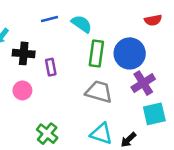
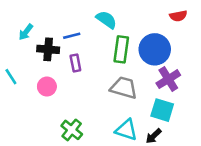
blue line: (50, 19) -> (72, 36), moved
cyan square: (154, 114) -> (162, 110), moved, turned 30

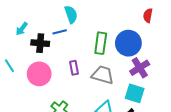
red semicircle: (178, 16) -> (148, 15), turned 112
cyan semicircle: (106, 20) -> (71, 14), moved, turned 36
purple rectangle: (75, 63) -> (74, 68), moved
pink circle: (47, 87) -> (39, 74), size x1.5

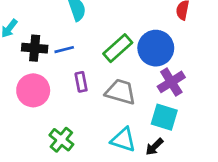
blue line: (60, 32) -> (64, 50), moved
green rectangle: (101, 43) -> (118, 48), turned 40

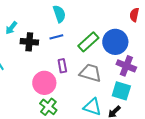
blue line: (64, 50) -> (56, 37), moved
purple cross: (171, 82) -> (126, 66), turned -36
pink circle: (33, 90) -> (44, 83), moved

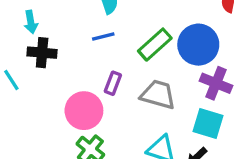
cyan arrow: (11, 28) -> (31, 22), turned -48
black cross: (29, 42) -> (42, 53), moved
purple rectangle: (62, 66) -> (113, 83), turned 32

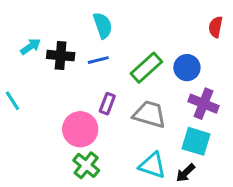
cyan arrow: (31, 22) -> (31, 47), turned -115
blue circle: (198, 45) -> (187, 68), size x0.7
black cross: (42, 53) -> (61, 56), moved

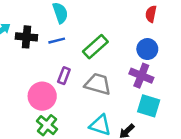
blue circle: (187, 68) -> (147, 49), moved
cyan square: (196, 141) -> (149, 106), moved

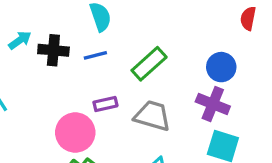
red semicircle: (151, 14) -> (248, 18), moved
purple rectangle: (64, 76) -> (105, 104), turned 56

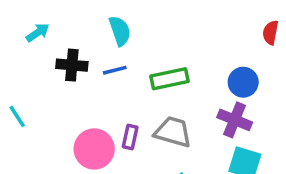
cyan arrow: (20, 40) -> (38, 33), moved
green rectangle: (149, 64) -> (170, 79), turned 30
purple rectangle: (105, 104) -> (130, 137), moved, turned -65

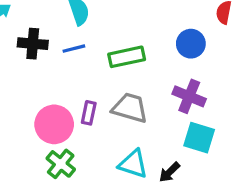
blue circle: (243, 82) -> (191, 44), moved

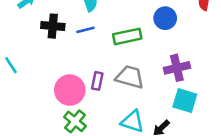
blue circle: (191, 44) -> (165, 18), moved
purple cross: (189, 96) -> (177, 68), turned -35

